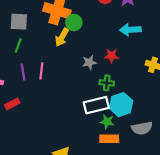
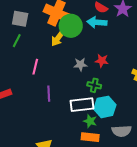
green circle: (74, 22) -> (71, 26), size x1.5
cyan arrow: (130, 30) -> (97, 22), moved
purple line: (23, 72) -> (49, 94), moved

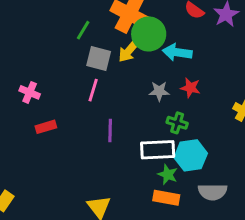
gray square: (20, 19) -> (99, 59), moved
cyan arrow: (97, 22) -> (177, 52), moved
green line: (17, 41) -> (83, 30), moved

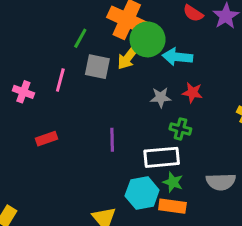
pink line: (93, 90) -> (60, 80), moved
pink cross: (30, 92) -> (23, 92), moved
cyan hexagon: (191, 155) -> (142, 193), moved
gray semicircle: (213, 192) -> (221, 182), moved

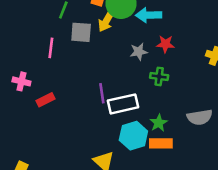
pink cross: (23, 92) -> (21, 81), moved
white rectangle: (162, 157) -> (123, 104), moved
green star: (173, 182) -> (159, 123), turned 30

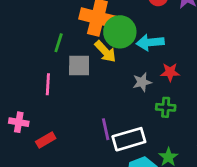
yellow arrow: (106, 21) -> (105, 51), turned -70

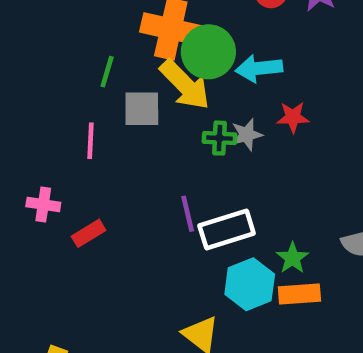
yellow arrow: (105, 51) -> (185, 85), size x1.4
green cross: (166, 107) -> (219, 138), moved

